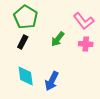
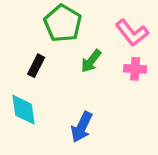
green pentagon: (26, 17) -> (63, 23), moved
cyan diamond: (26, 76) -> (24, 110), moved

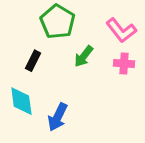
blue arrow: (82, 127) -> (58, 117), moved

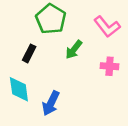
pink cross: (124, 64) -> (110, 66), moved

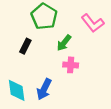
pink cross: (110, 66) -> (71, 65), moved
cyan diamond: (19, 89) -> (17, 90), moved

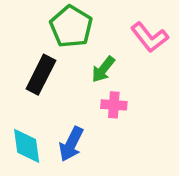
black rectangle: (25, 46) -> (41, 75), size x1.5

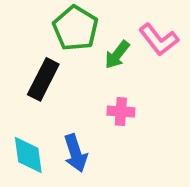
green arrow: (103, 69) -> (117, 55), moved
blue arrow: (71, 144) -> (75, 153), turned -44

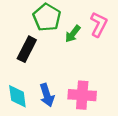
pink L-shape: (159, 40) -> (99, 24), turned -115
pink cross: (121, 111) -> (82, 95), moved, size x1.6

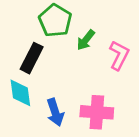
pink L-shape: (99, 24) -> (119, 55), moved
cyan diamond: (17, 96) -> (20, 93), moved

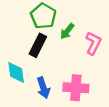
black rectangle: (32, 58) -> (38, 45), moved

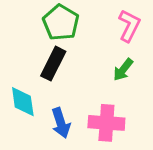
green arrow: (67, 31) -> (123, 70), moved
pink L-shape: (93, 43) -> (129, 26), moved

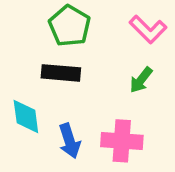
pink L-shape: (129, 26) -> (148, 29), turned 108
black rectangle: (53, 64) -> (61, 73), turned 68

